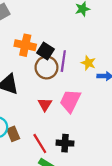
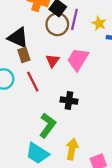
brown rectangle: (13, 134) -> (24, 55), moved
red line: (40, 143) -> (33, 82), moved

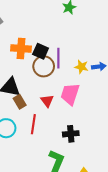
yellow star: (99, 23) -> (81, 67), moved
red line: (33, 82) -> (33, 124), turned 48

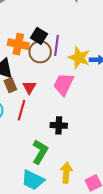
orange cross: (21, 49) -> (18, 44), moved
yellow star: (81, 67) -> (79, 58), size x1.5
red triangle: (47, 101) -> (29, 87), moved

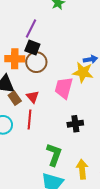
purple line: (56, 46) -> (31, 29), moved, turned 30
yellow star: (79, 58) -> (83, 72), moved
black cross: (59, 125) -> (75, 124), moved

